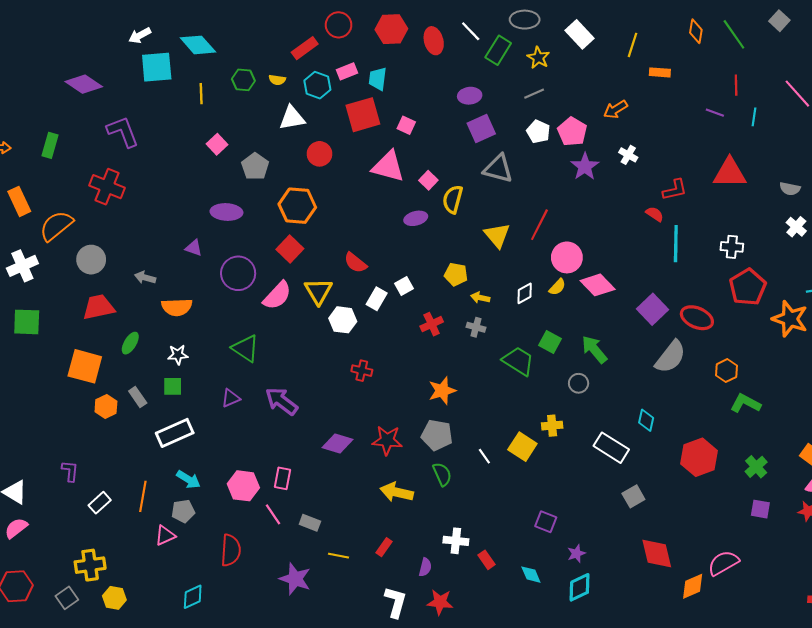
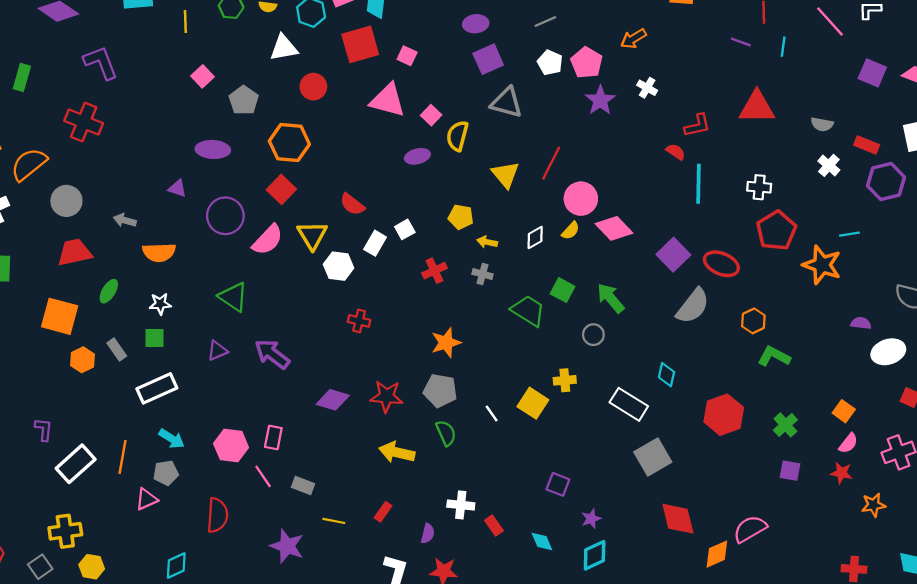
gray square: (633, 496) -> (653, 457), size x1.5
white rectangle: (100, 503) -> (76, 464), size x1.6

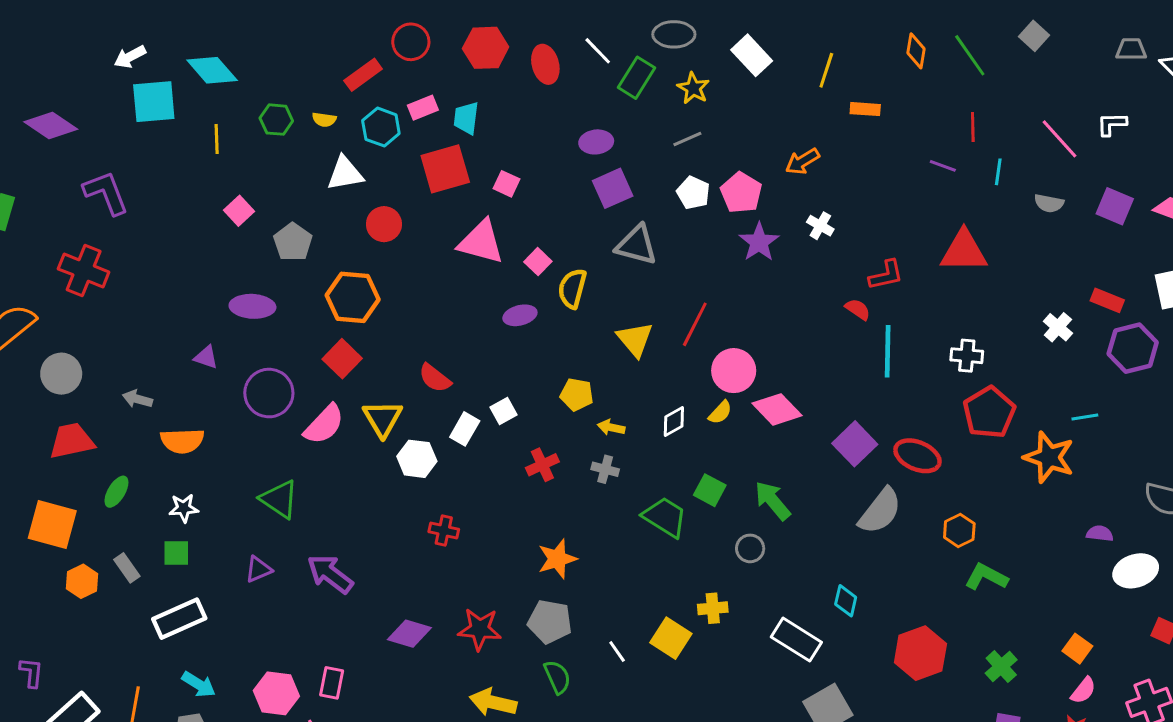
gray semicircle: (822, 124) -> (1049, 203), moved

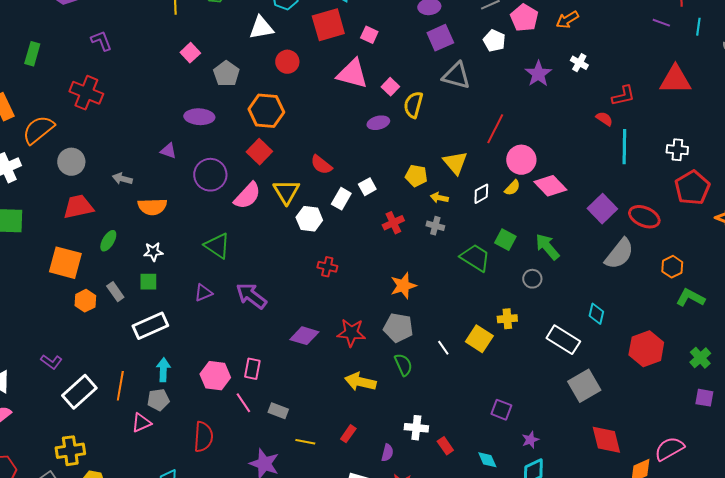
purple L-shape: (106, 193) -> (101, 41), size x0.7
pink pentagon: (741, 193) -> (524, 18), moved
yellow triangle: (635, 339) -> (455, 163), moved
purple L-shape: (31, 672) -> (51, 362), turned 120
cyan arrow: (199, 684) -> (163, 370), turned -120

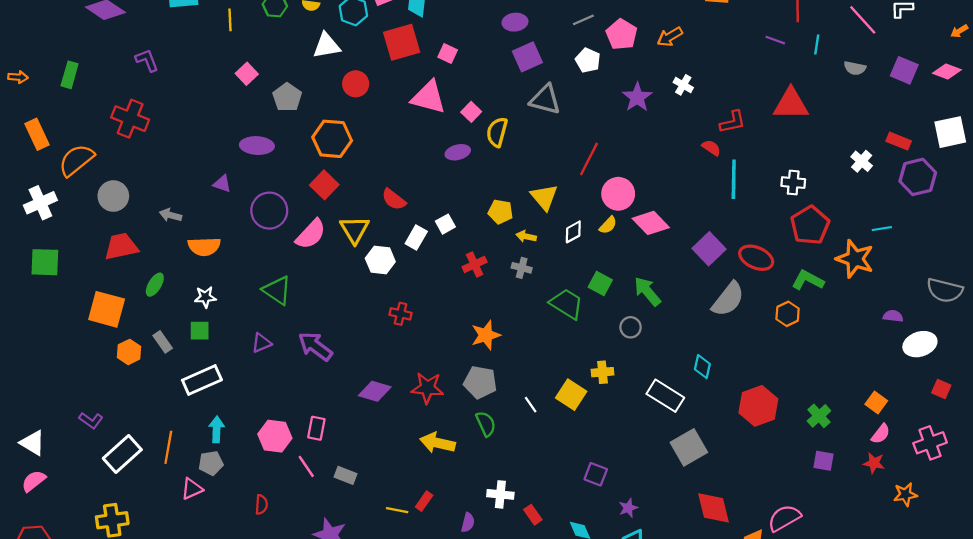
green L-shape: (690, 298) -> (808, 280), moved
red semicircle: (203, 437) -> (261, 505), size x0.6
yellow line: (305, 442) -> (397, 510), moved

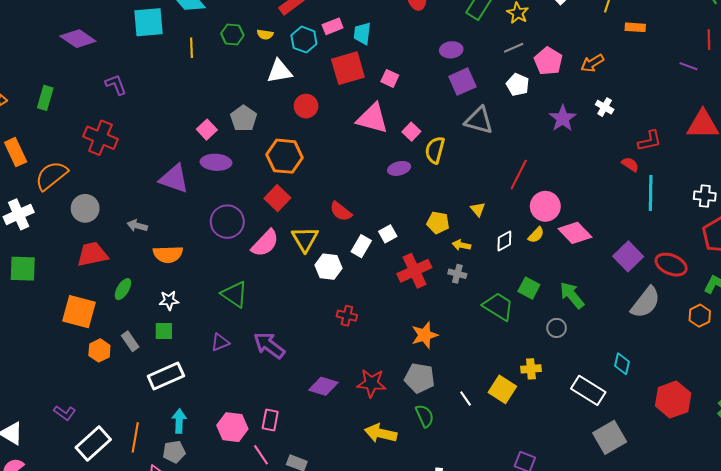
pink square: (247, 74) -> (207, 130), moved
purple triangle: (222, 184) -> (174, 179), moved, size x1.8
yellow triangle: (544, 197) -> (478, 209), size x0.6
red cross: (475, 264) -> (414, 271), size x1.5

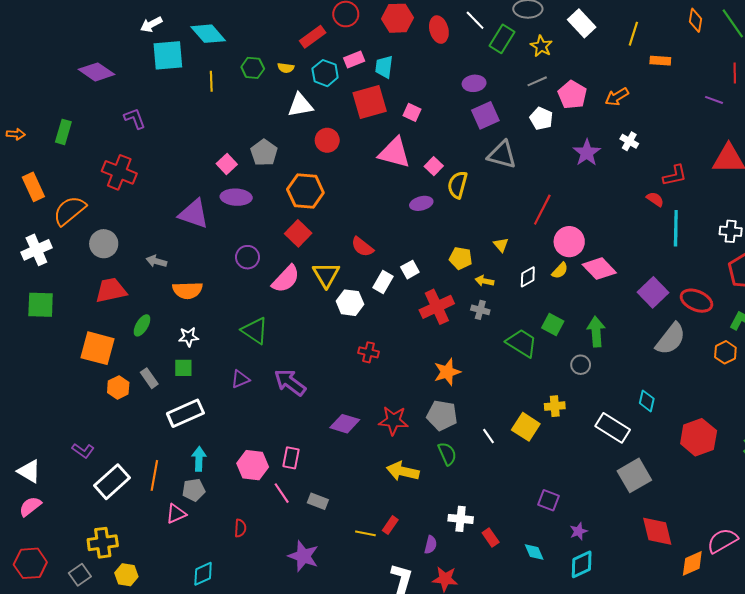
purple circle: (227, 222) -> (248, 257), size x0.7
green arrow: (572, 295) -> (596, 332), turned 36

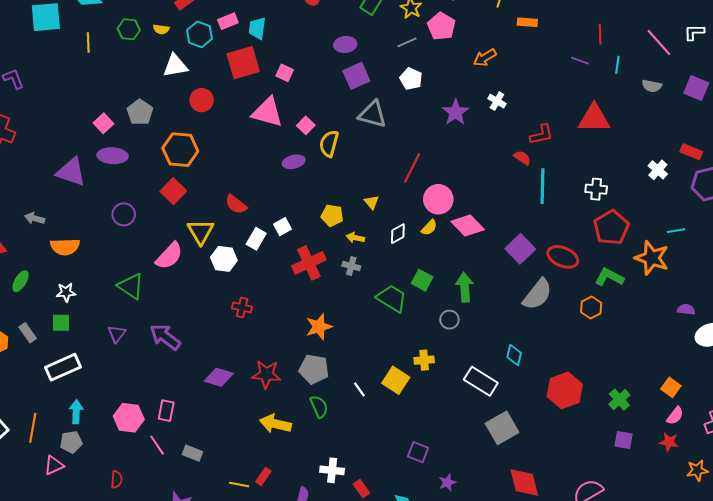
pink pentagon: (572, 95) -> (441, 26), moved
pink semicircle: (286, 279) -> (169, 256), moved
purple triangle: (240, 379) -> (117, 334), turned -30

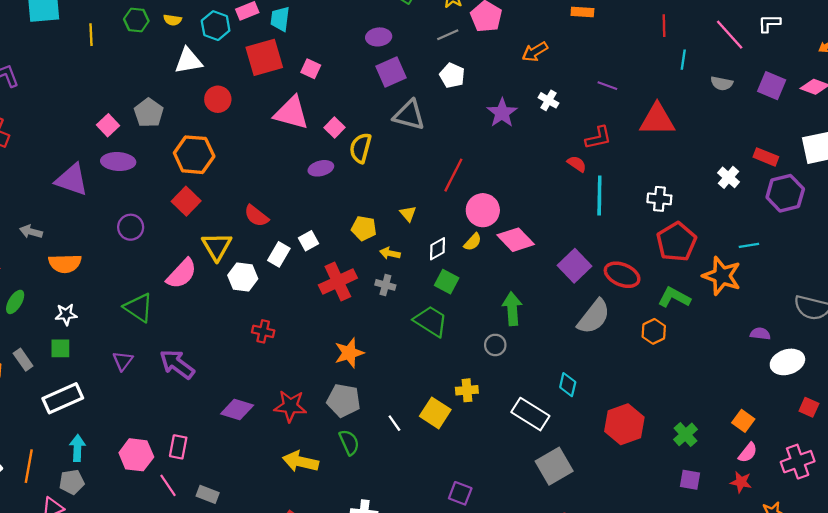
purple line: (580, 61) -> (607, 86), moved
green square: (422, 280) -> (447, 282), moved

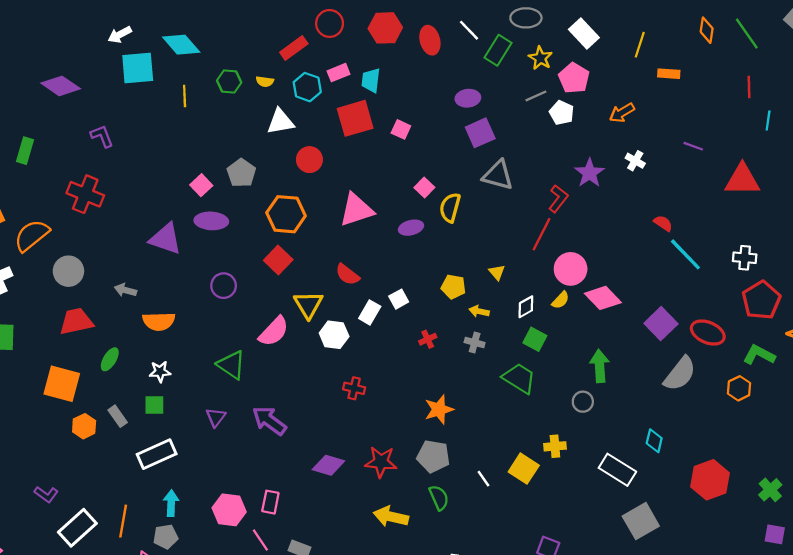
white pentagon: (452, 75) -> (562, 113), moved
pink triangle: (291, 113) -> (356, 210), moved, turned -33
red L-shape: (598, 138) -> (558, 199), moved, turned -40
cyan line: (599, 195) -> (685, 254), turned -45
red cross: (338, 282) -> (428, 339), size x0.5

